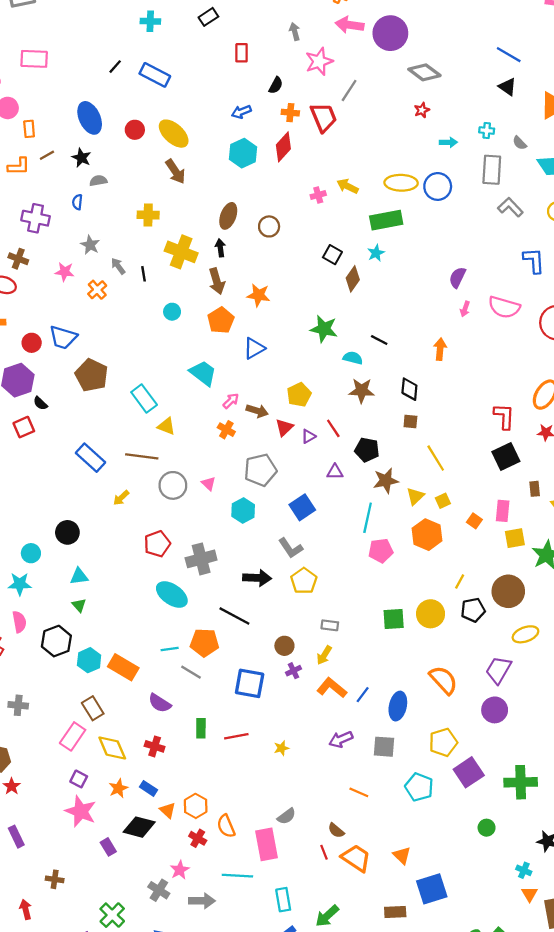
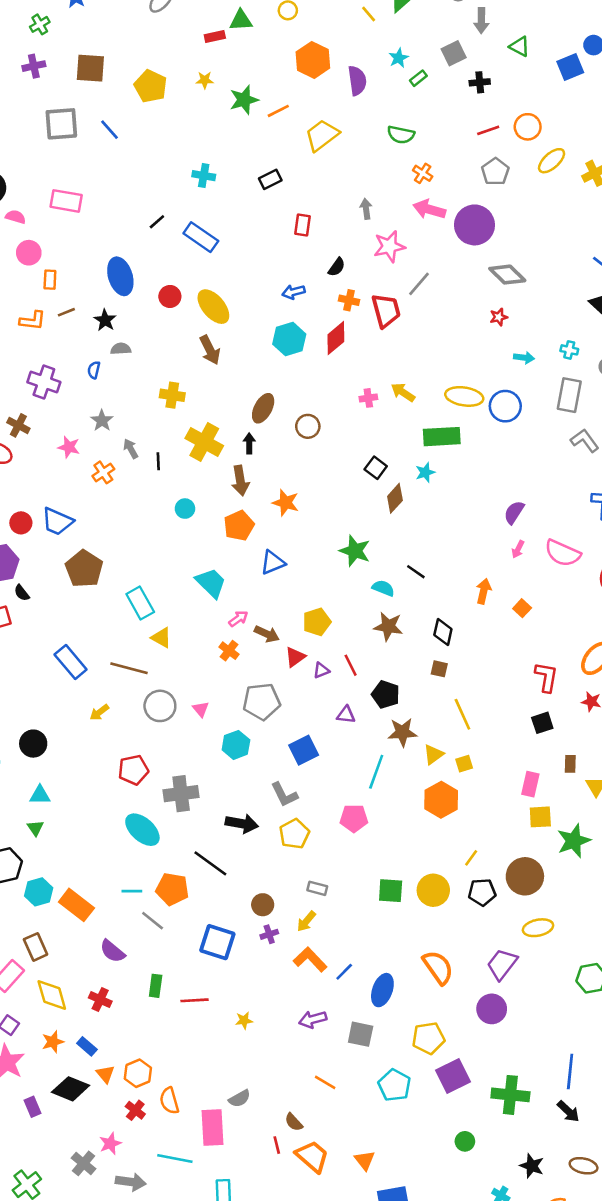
black square: (506, 456) -> (542, 723), size x0.7
orange square: (474, 521) -> (522, 608), moved
pink pentagon: (381, 551) -> (354, 818), moved

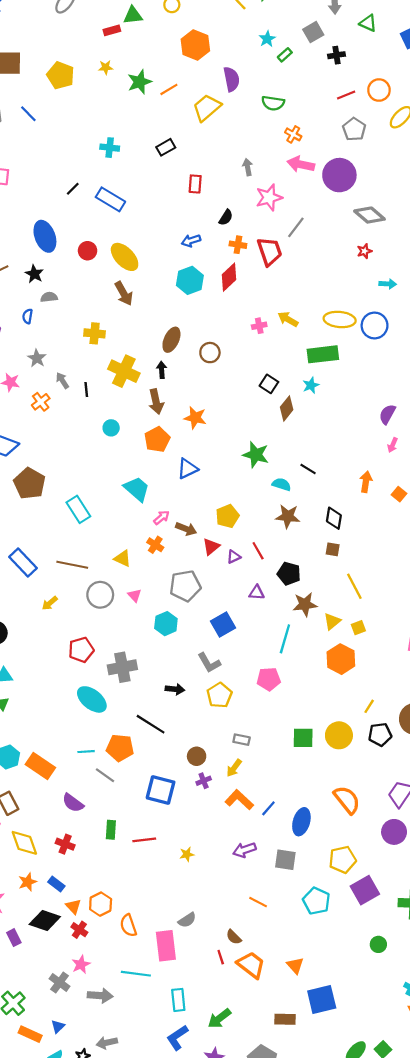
purple semicircle: (357, 81) -> (231, 79), moved
yellow triangle: (161, 638) -> (123, 558), moved
black arrow: (242, 824) -> (175, 689), size x0.7
red cross: (135, 1110) -> (79, 930), moved

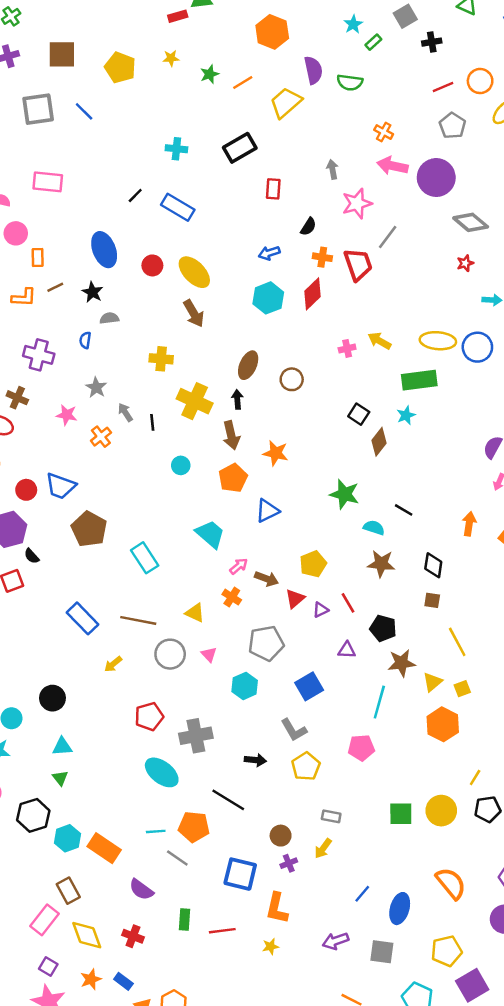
green star: (140, 82) -> (210, 74), size x0.7
green semicircle: (273, 103) -> (350, 82), moved
black rectangle: (166, 147) -> (240, 148), size x1.5
orange L-shape: (239, 800) -> (277, 908), moved, turned -120

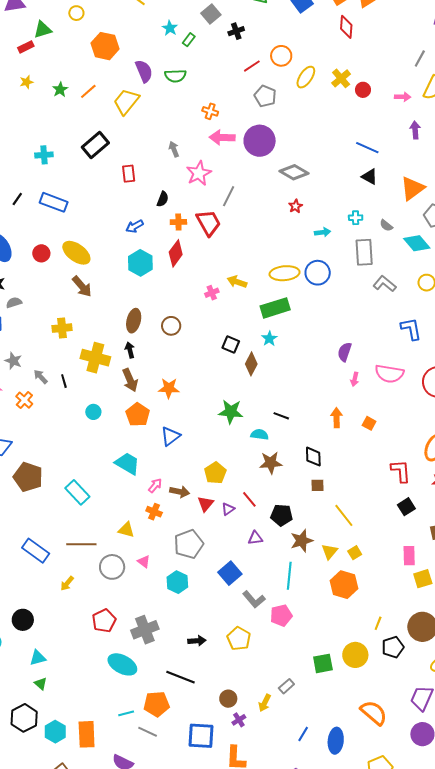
gray L-shape: (294, 730) -> (254, 599), moved
gray rectangle: (331, 816) -> (286, 686), moved, turned -42
orange rectangle: (104, 848) -> (87, 734), turned 64

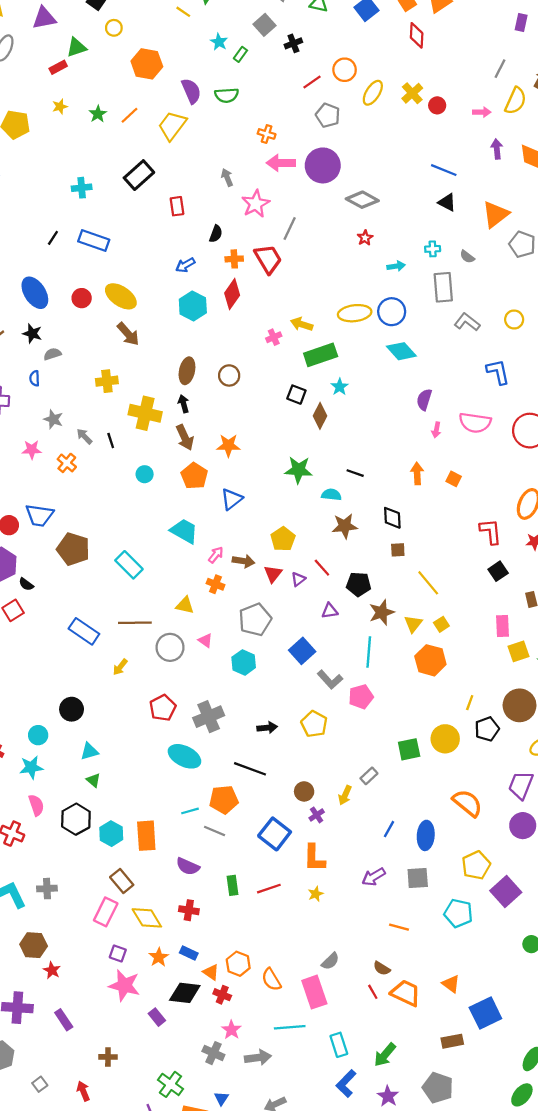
cyan diamond: (417, 243) -> (401, 351), moved
green rectangle: (275, 308) -> (321, 355), moved
blue square: (201, 736) -> (275, 834), turned 36

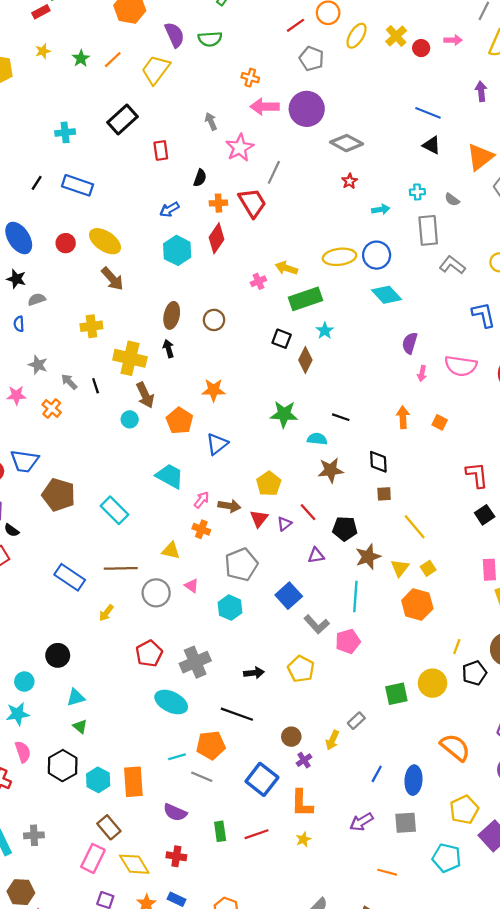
pink arrow: (482, 112) -> (453, 40), moved
brown arrow: (185, 437) -> (145, 395), moved

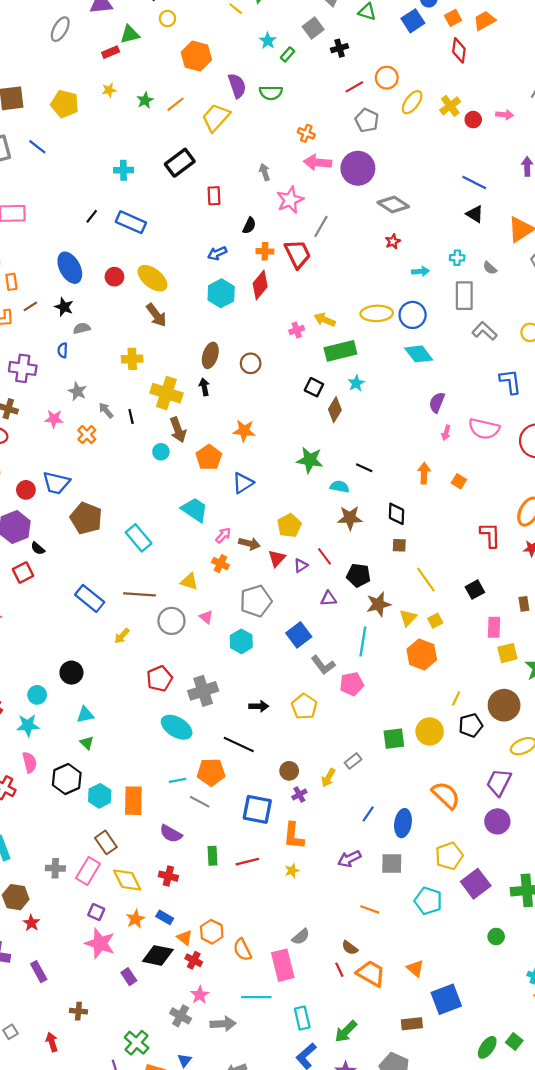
black square: (485, 515) -> (475, 590), moved
blue square: (262, 779) -> (257, 809), turned -32
gray cross: (34, 835) -> (55, 868), moved

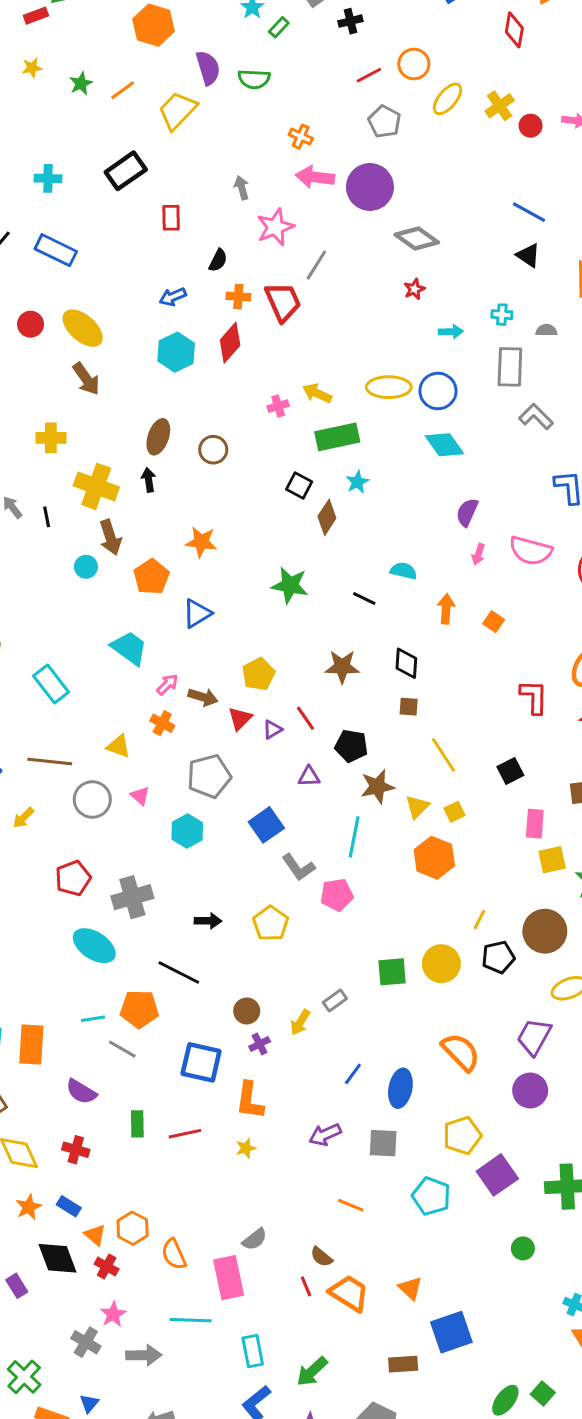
gray semicircle: (490, 268) -> (546, 330), turned 136
cyan semicircle: (340, 487) -> (404, 571), moved
black diamond: (158, 955) -> (57, 1258), turned 56

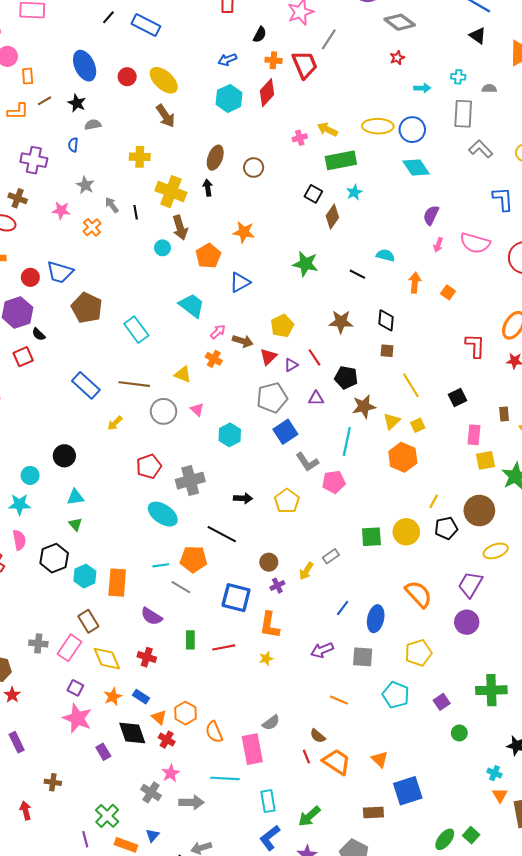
gray pentagon: (209, 776) -> (272, 398), moved
purple square: (497, 1175) -> (442, 702), moved, size x0.6

